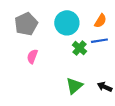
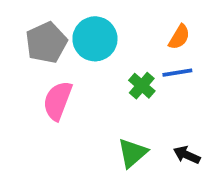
cyan circle: (67, 23) -> (95, 39), moved
pink semicircle: (32, 56) -> (58, 101), size x1.5

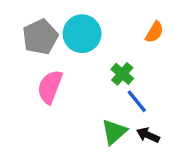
blue line: (177, 73) -> (137, 101), moved, turned 60
black arrow: (187, 155) -> (148, 135), moved

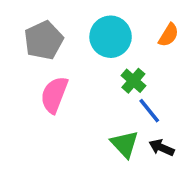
cyan circle: (82, 34) -> (111, 37), moved
green triangle: (114, 132) -> (125, 144), turned -32

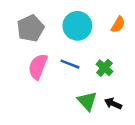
green cross: (133, 81) -> (104, 68), moved
blue line: (149, 111) -> (70, 64), moved, turned -30

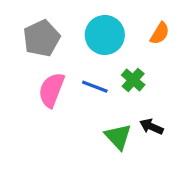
green cross: (104, 68) -> (133, 80), moved
black arrow: (113, 104) -> (151, 127), moved

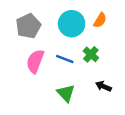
orange semicircle: (160, 33) -> (100, 20), moved
green triangle: (118, 137) -> (66, 93), moved

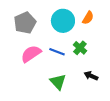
pink semicircle: (35, 61) -> (31, 54), turned 35

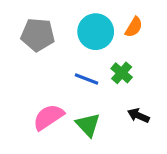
gray pentagon: (25, 23) -> (38, 35), turned 30
pink semicircle: (31, 54) -> (48, 117), moved

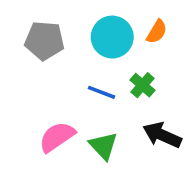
black arrow: (138, 116) -> (162, 135), size x1.5

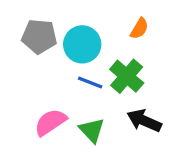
cyan circle: (112, 37) -> (82, 44), moved
green cross: (143, 85) -> (127, 76), size x1.5

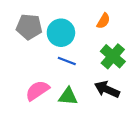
green cross: (127, 76) -> (113, 56), moved
green triangle: (92, 130) -> (68, 96), turned -42

